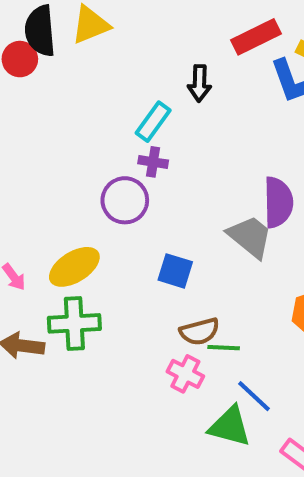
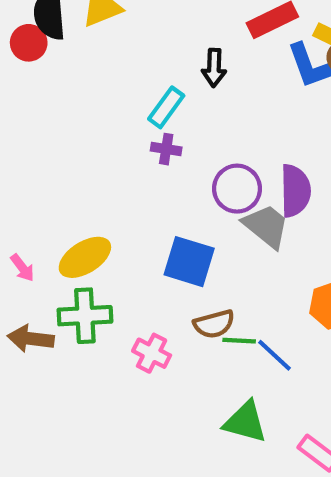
purple circle: (125, 200) -> (237, 189), moved
blue square: (175, 271) -> (189, 262), size x1.4
pink cross: (185, 374) -> (152, 353), moved
blue line: (254, 396) -> (274, 355), moved

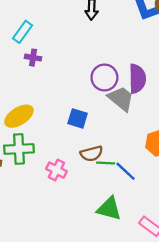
cyan rectangle: (166, 107) -> (22, 32), moved
purple cross: (166, 149) -> (33, 58), moved
blue square: (189, 262) -> (78, 118), size x0.7

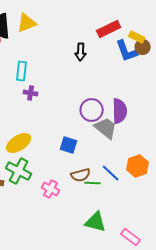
cyan rectangle: (22, 32) -> (22, 71), turned -30
green cross: (19, 149) -> (19, 171), turned 30
blue line: (126, 171) -> (111, 173), moved

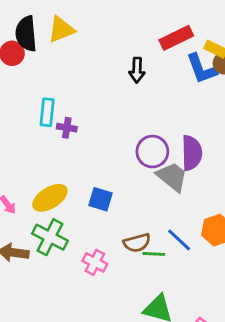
cyan rectangle: (22, 71) -> (47, 112), moved
blue square: (69, 145) -> (100, 199), moved

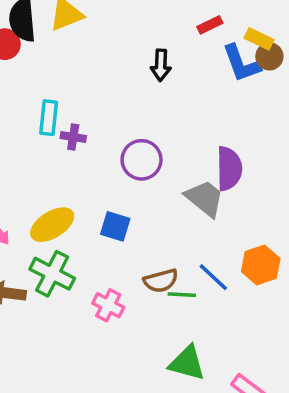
red rectangle: (176, 38) -> (210, 25), size x0.6
purple circle: (152, 152) -> (142, 160), moved

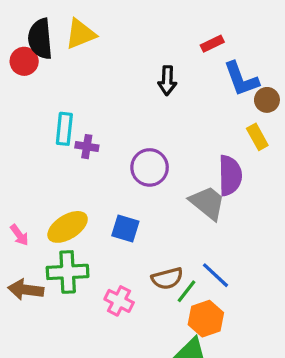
yellow rectangle: (259, 39) -> (257, 137), moved, turned 35
brown circle: (269, 56) -> (267, 100), moved
orange hexagon: (261, 265) -> (206, 319), moved
green cross: (52, 274) -> (68, 272), turned -30
green line: (182, 295) -> (187, 291), turned -55

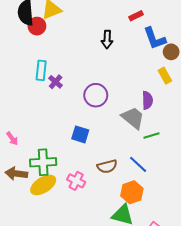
red circle: (24, 61) -> (37, 26), moved
purple cross: (87, 147) -> (56, 82), turned 32
purple semicircle: (230, 175) -> (147, 100), size x0.7
yellow ellipse: (68, 227) -> (43, 185), moved
green line: (187, 291) -> (151, 135), moved, turned 35

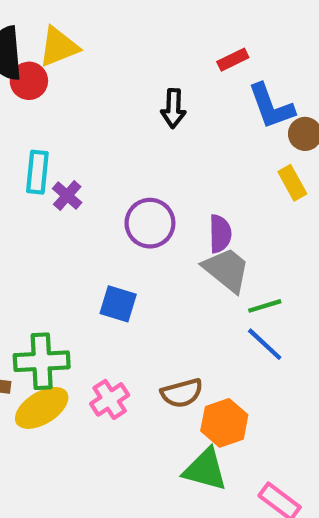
purple semicircle: (147, 100) -> (220, 234), moved
blue line: (138, 164) -> (265, 344), moved
brown semicircle: (107, 166) -> (182, 393), moved
pink cross: (76, 181) -> (110, 399), turned 30

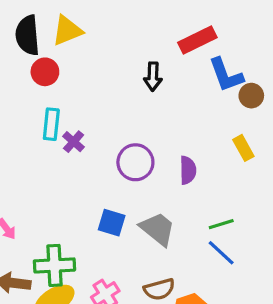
red rectangle: (233, 60) -> (197, 40), size x1.6
red circle: (29, 81) -> (45, 72), moved
yellow rectangle: (292, 183) -> (243, 148), moved
gray trapezoid: (226, 270) -> (158, 229), moved

